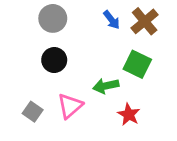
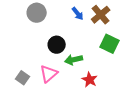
black circle: (54, 60) -> (57, 45), moved
green square: (137, 64) -> (110, 44), moved

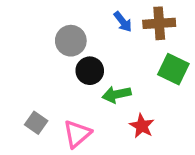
gray circle: (37, 13) -> (71, 41), moved
brown cross: (101, 15) -> (159, 23), turned 36
pink triangle: (49, 74) -> (77, 134), moved

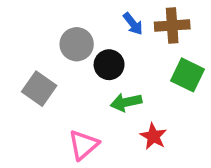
black circle: (90, 71) -> (109, 65), moved
gray square: (36, 123) -> (39, 89), moved, size x1.4

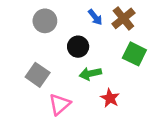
brown cross: (172, 25) -> (123, 18), turned -35
gray circle: (77, 44) -> (45, 21), moved
gray square: (39, 89) -> (38, 75), moved

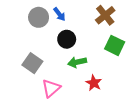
blue arrow: (95, 17) -> (59, 14), moved

